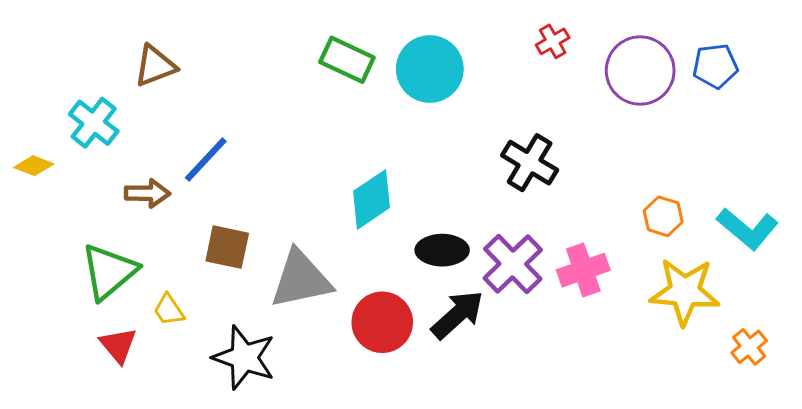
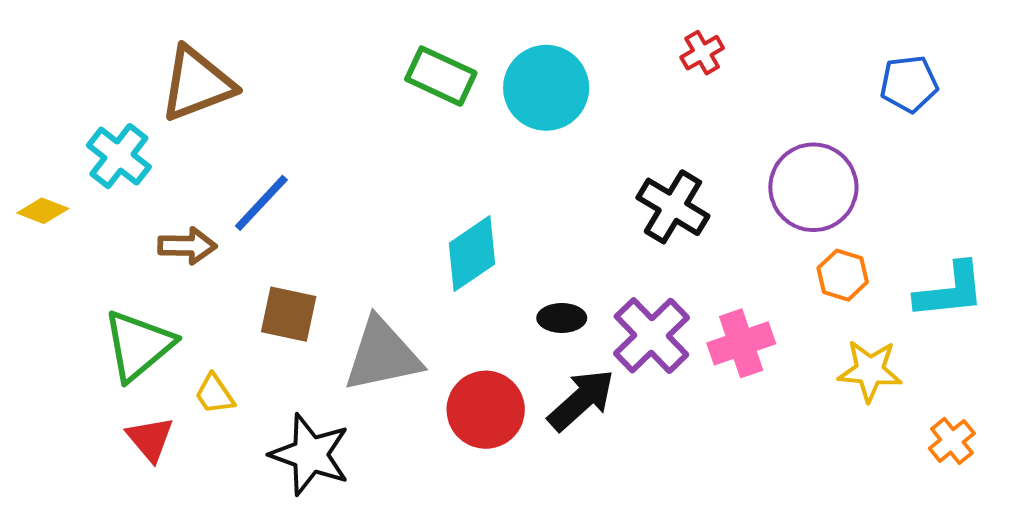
brown triangle: (155, 66) -> (197, 84), size x1.4
purple circle: (640, 71) -> (813, 187), moved
cyan L-shape: (748, 229) -> (950, 291), turned -46
black ellipse: (442, 250) -> (562, 318), size x0.7
yellow star: (685, 292) -> (870, 371), size x0.7

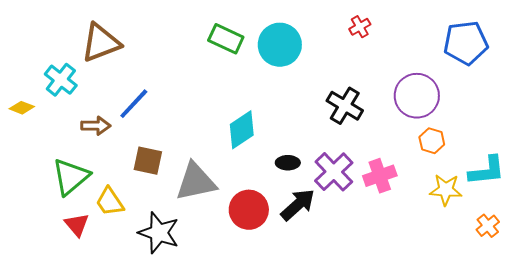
blue pentagon: (909, 84) -> (466, 43), size x1.5
cyan L-shape: (950, 291) -> (487, 171), moved
yellow trapezoid: (215, 394) -> (110, 202), size x1.4

